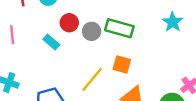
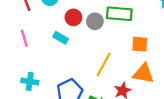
orange square: (122, 64) -> (140, 44), moved

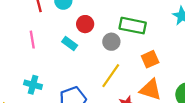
gray circle: (95, 21) -> (111, 42), moved
orange square: (140, 44) -> (150, 59), turned -35

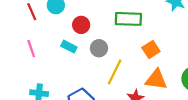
gray circle: (111, 42) -> (99, 48), moved

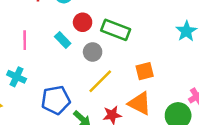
green rectangle: (128, 19) -> (116, 30), moved
pink line: (31, 49) -> (25, 40), moved

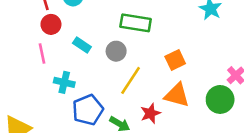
red circle: (83, 22) -> (51, 24), moved
cyan cross: (17, 77) -> (64, 82), moved

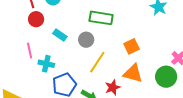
pink line: (42, 53) -> (30, 51), moved

